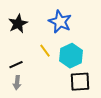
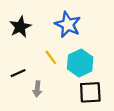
gray arrow: (17, 83) -> (37, 89), moved

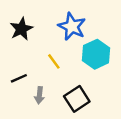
cyan hexagon: (80, 63) -> (96, 54), moved
black square: (90, 92) -> (77, 99), moved, turned -30

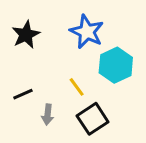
yellow line: (54, 61) -> (77, 87), moved

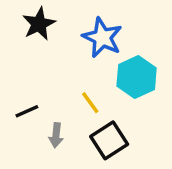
black star: (26, 35) -> (39, 24), moved

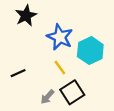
blue star: (102, 38) -> (60, 37), moved
gray arrow: (56, 135) -> (47, 97), moved, turned 35

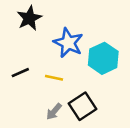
yellow line: (60, 67) -> (54, 78), moved, turned -42
black line: (18, 73) -> (20, 73), moved

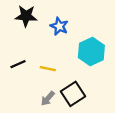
black star: (29, 18) -> (26, 16), turned 30
blue star: (68, 43) -> (59, 26), moved, size x0.7

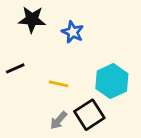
cyan hexagon: (91, 51) -> (112, 81), moved
black line: (18, 64) -> (15, 68), moved

